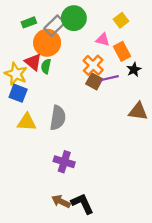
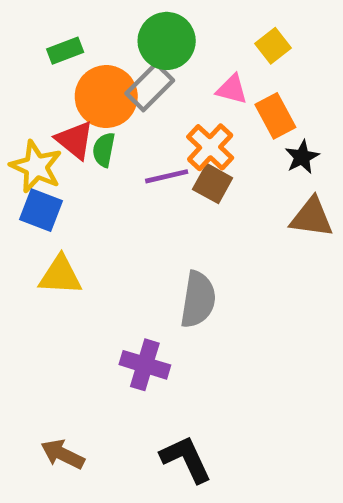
gray rectangle: (55, 26) -> (150, 87), moved
purple line: (109, 78) -> (167, 176), moved
brown triangle: (138, 111) -> (312, 217), moved
gray semicircle: (58, 118) -> (198, 300), moved
brown arrow: (61, 201) -> (63, 454), moved

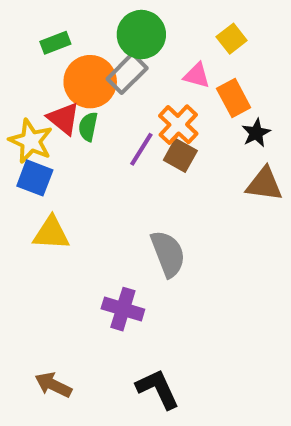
purple line: (167, 176) -> (141, 149), turned -45
gray semicircle: (198, 300) -> (168, 254), turned -30

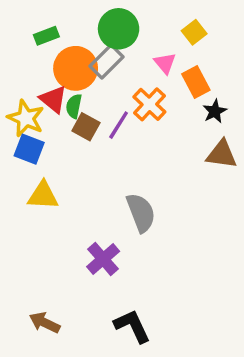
pink triangle: (197, 75) -> (165, 63), turned 35
brown square: (180, 155) -> (86, 127), moved
purple cross: (123, 309) -> (103, 259), turned 32

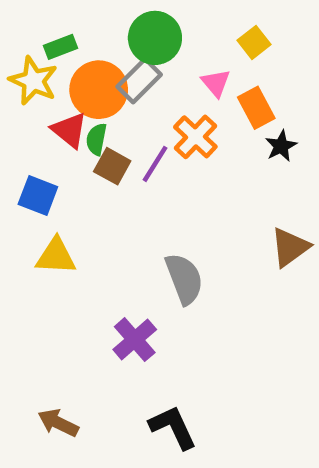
yellow star: (26, 118) -> (33, 81), moved
brown triangle: (222, 154) -> (290, 247), moved, turned -44

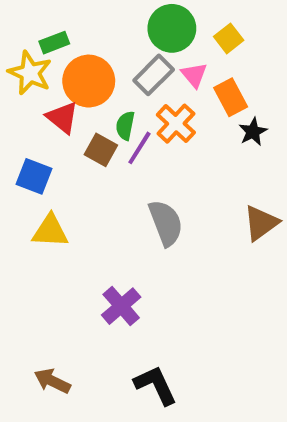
green circle: (155, 38) -> (172, 28), moved
gray rectangle: (139, 81) -> (154, 75), moved
green semicircle: (96, 139) -> (125, 126), moved
gray semicircle: (184, 279) -> (166, 223), moved

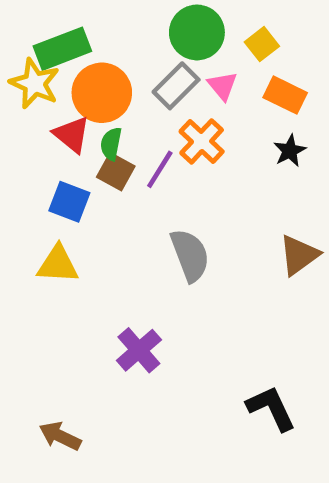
green rectangle: (54, 43) -> (62, 49), size x1.6
orange rectangle: (231, 97) -> (285, 95), moved, turned -36
green semicircle: (125, 126) -> (111, 144), moved
blue square: (34, 176) -> (69, 202), moved
black L-shape: (156, 385) -> (271, 408), moved

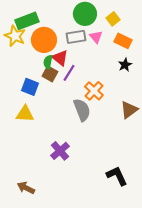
gray rectangle: (176, 86) -> (76, 37), turned 36
red triangle: (72, 135) -> (60, 58), moved
orange cross: (202, 141) -> (94, 91), moved

